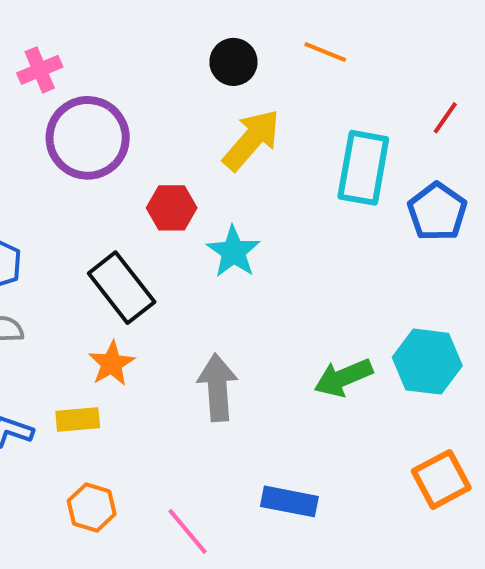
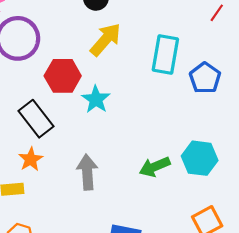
red line: (445, 118) -> (217, 13), moved
red hexagon: (172, 208) -> (63, 76), size x1.4

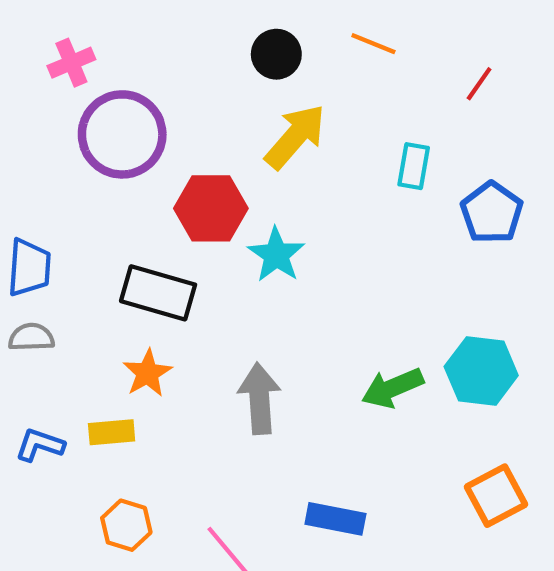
red line: (217, 13) -> (479, 84), moved
cyan rectangle: (165, 54) -> (414, 166), size x0.6
black rectangle: (36, 119) -> (158, 293), turned -36

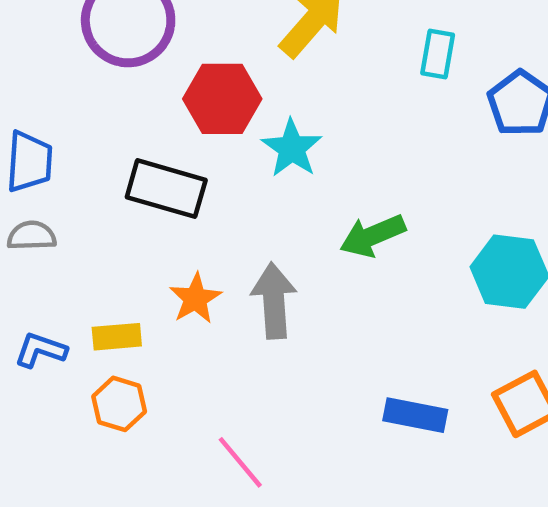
orange star: (147, 373) -> (195, 299), moved
green arrow: (392, 388) -> (373, 236), moved
blue rectangle: (335, 519) -> (415, 415), moved
orange hexagon: (126, 525) -> (119, 404), moved

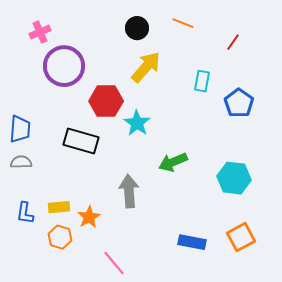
orange star: (195, 299) -> (89, 217), moved
blue L-shape: (41, 350) -> (25, 213), turned -100

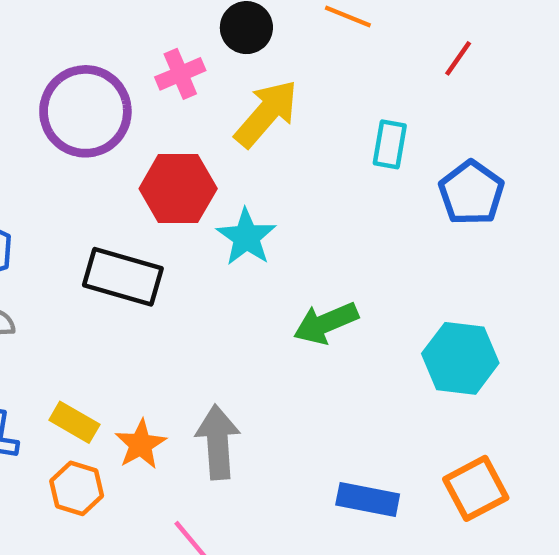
pink cross: (40, 32) -> (180, 74), moved
gray arrow: (129, 191) -> (218, 442), moved
yellow rectangle: (59, 207) -> (74, 422), turned 35

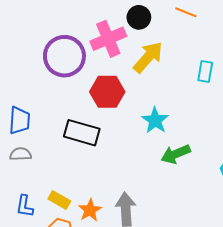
pink cross: (180, 74) -> (108, 39), size x1.6
cyan star: (246, 237) -> (155, 120), moved

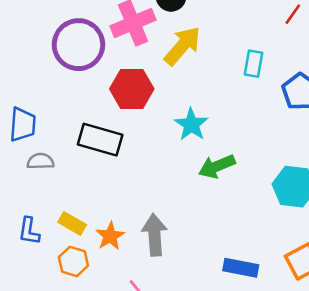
gray semicircle: (21, 154) -> (40, 161), moved

